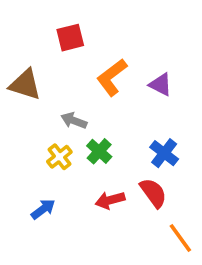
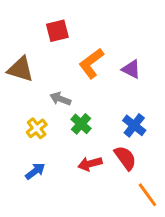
yellow cross: (59, 157) -> (37, 128), moved

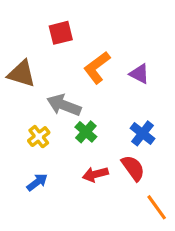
gray arrow: (60, 99) -> (64, 105), size x1.5

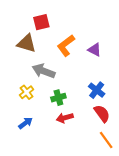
brown triangle: (21, 74) -> (27, 43), moved
green cross: (86, 132) -> (58, 98), moved, turned 32
red semicircle: (133, 168) -> (102, 113), moved

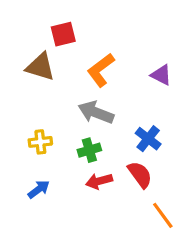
purple triangle: (95, 50) -> (161, 75), moved
gray arrow: (44, 71) -> (96, 113), moved
yellow cross: (27, 92) -> (40, 142), turned 32
red semicircle: (102, 113) -> (140, 175), moved

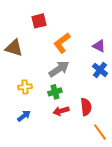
brown triangle: (40, 67) -> (14, 48), moved
gray arrow: (96, 113) -> (59, 69), turned 125
blue cross: (148, 139) -> (100, 70), moved
red semicircle: (140, 175) -> (86, 107), turned 30

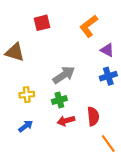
orange L-shape: (62, 43) -> (89, 26), moved
blue cross: (100, 70) -> (108, 76), turned 35

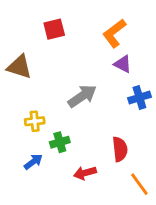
purple triangle: (107, 50) -> (123, 64), moved
green cross: (59, 100) -> (60, 142), moved
red arrow: (66, 121) -> (85, 173), moved

